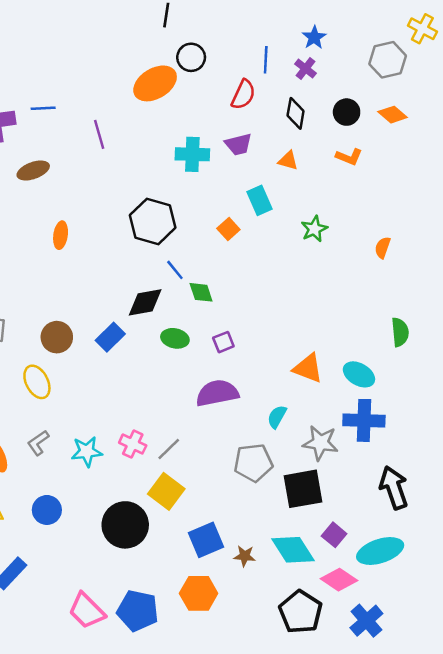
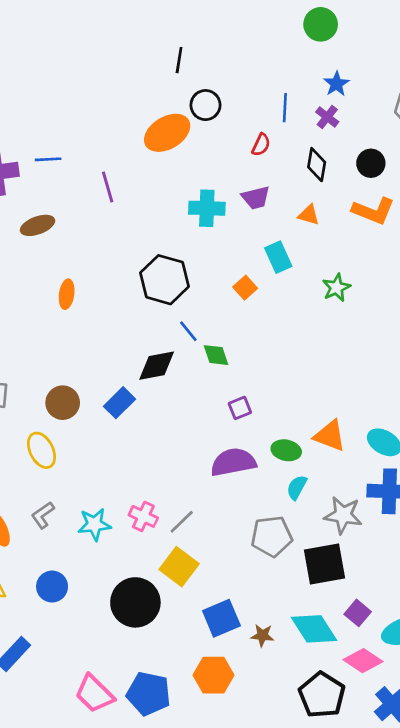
red semicircle: (243, 95) -> (261, 145), size x0.7
orange L-shape: (349, 157) -> (373, 211), size x1.5
green ellipse: (175, 338) -> (286, 450), moved

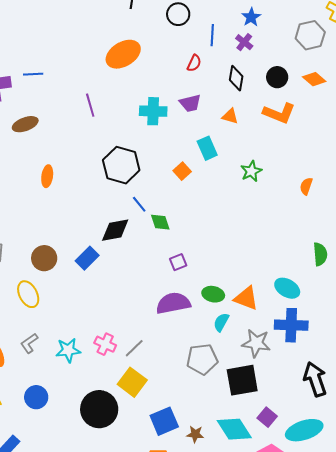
black circle: (206, 105) -> (178, 14), moved
purple line: (108, 187) -> (90, 105), moved
orange triangle: (330, 436) -> (246, 298), moved

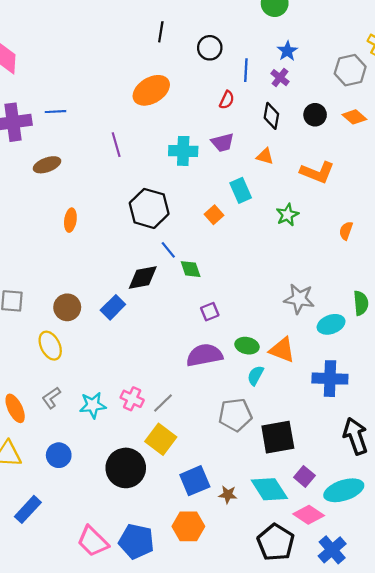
orange L-shape: (279, 113) -> (317, 172), moved
cyan ellipse: (287, 288) -> (331, 324), moved, turned -50
gray star: (256, 343) -> (299, 299), moved

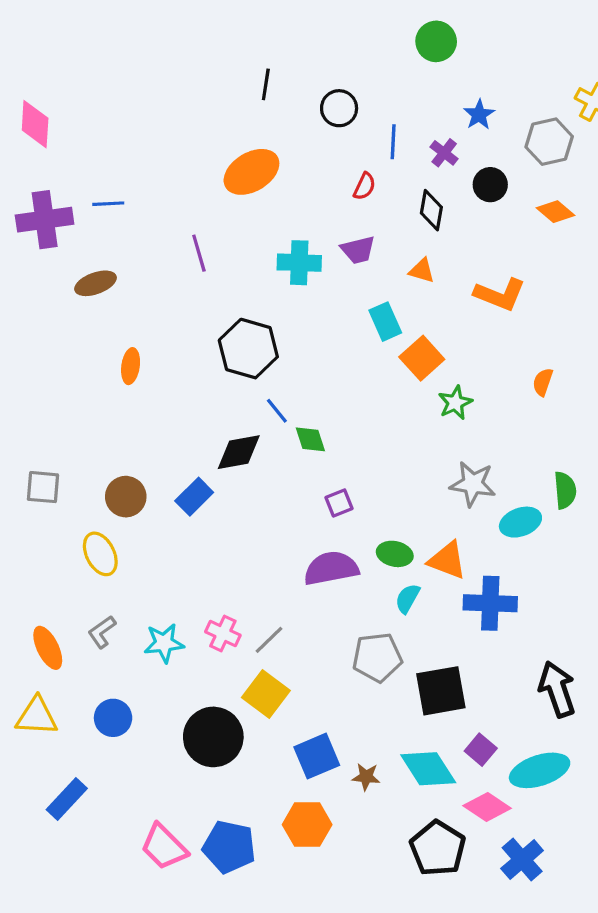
blue star: (287, 51) -> (479, 115), moved
black circle: (315, 115) -> (490, 185), moved
orange square: (214, 215) -> (422, 358), moved, size x1.5
green star: (287, 215) -> (455, 403), moved
blue cross: (330, 379) -> (490, 603), moved

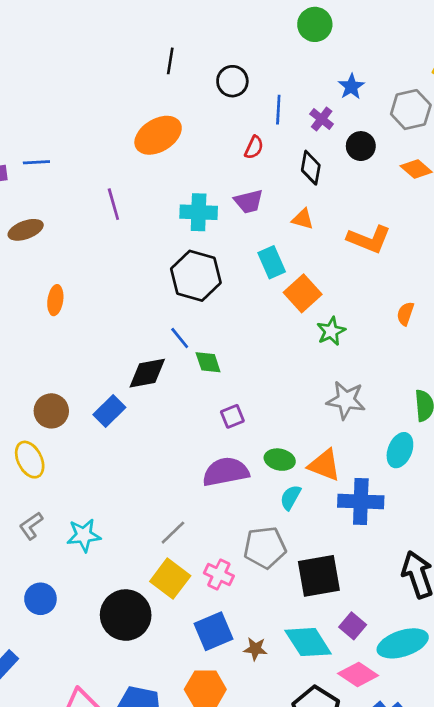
black hexagon: (248, 349) -> (196, 276), moved
cyan ellipse: (520, 522) -> (400, 450), moved, turned -48
pink cross: (223, 633) -> (219, 574), moved

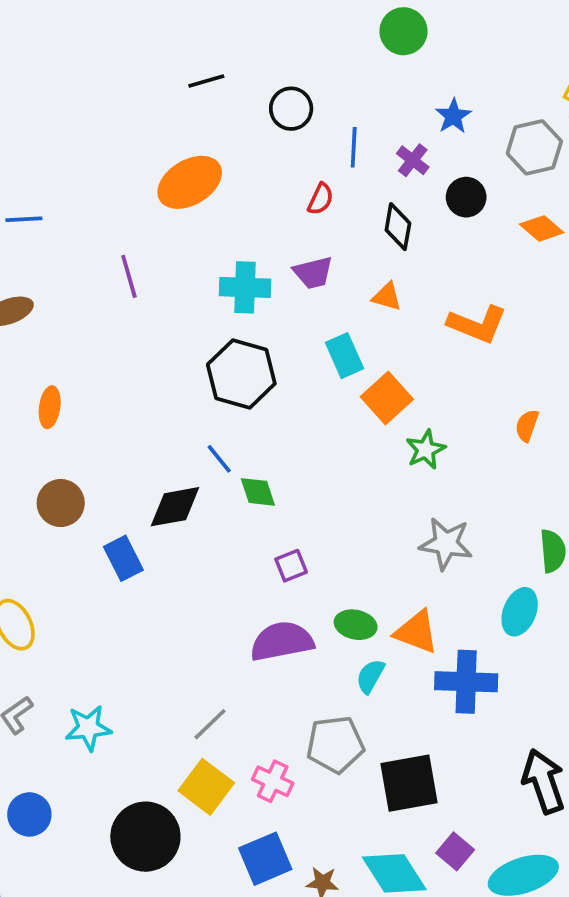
black line: (170, 61) -> (206, 81), turned 65
brown circle: (51, 411) -> (61, 503), moved
blue rectangle: (109, 411) -> (123, 558), turned -72

